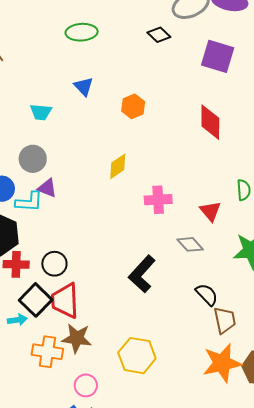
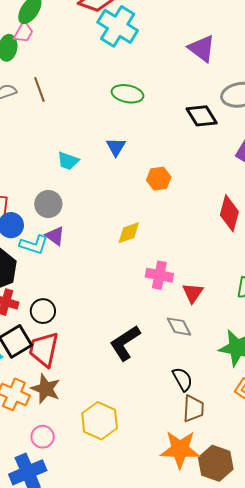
black diamond: (159, 35) -> (202, 116), size x1.4
red triangle: (210, 211) -> (193, 293), moved

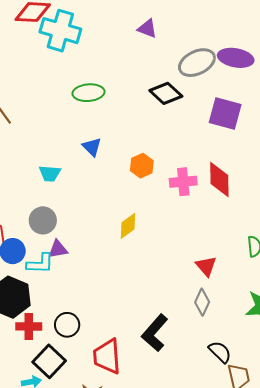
purple triangle: (202, 48) -> (147, 29), size x0.7
purple triangle: (55, 236) -> (58, 249), turned -30
pink cross: (159, 275) -> (183, 182), moved
gray diamond: (179, 327) -> (202, 302), turned 68
red trapezoid: (44, 349) -> (107, 356), moved

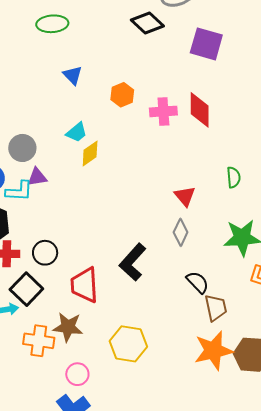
green ellipse: (88, 93) -> (52, 24), moved
cyan trapezoid: (50, 174) -> (77, 132), moved, turned -45
yellow diamond: (128, 226) -> (90, 153), moved

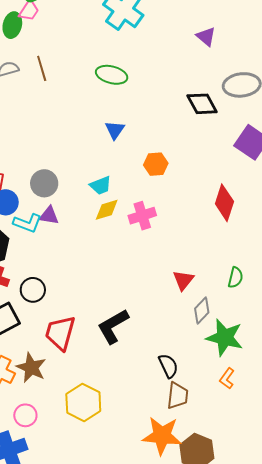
pink cross: (163, 111) -> (142, 216), moved, turned -32
gray diamond: (181, 232) -> (202, 310), moved

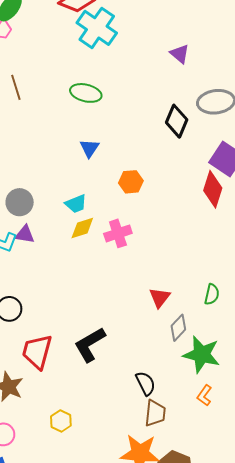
black diamond: (202, 104) -> (177, 121), turned 52
red diamond: (224, 203) -> (213, 189), moved
yellow hexagon: (83, 403) -> (61, 421), size x0.6

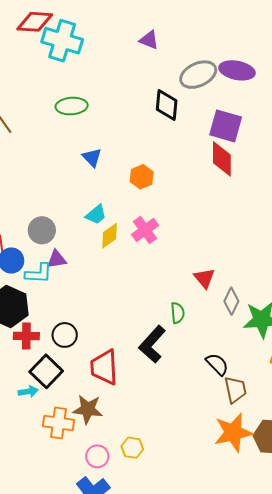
green semicircle: (212, 294) -> (178, 313), moved
yellow hexagon: (61, 421) -> (132, 448), moved

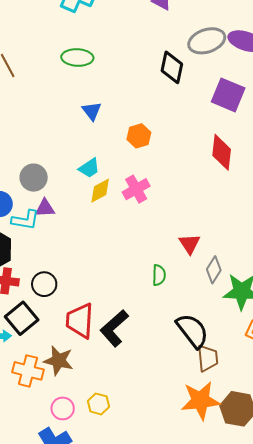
red diamond: (222, 159) -> (222, 152), moved
black L-shape: (152, 344) -> (114, 328), moved
black semicircle: (217, 364) -> (192, 331), size x1.5

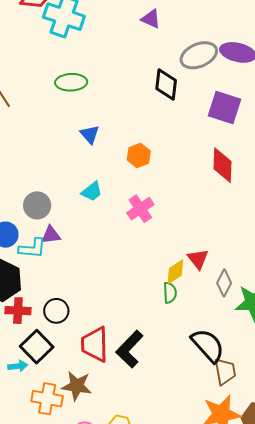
yellow diamond: (100, 191) -> (175, 272), moved

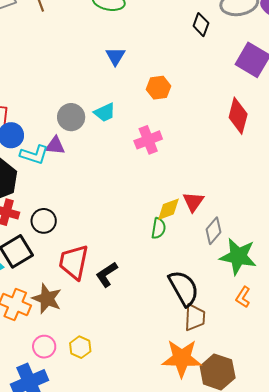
black diamond: (166, 85) -> (201, 25), size x0.7
gray circle: (37, 205) -> (71, 117), moved
black L-shape: (130, 349) -> (107, 274), size x0.7

